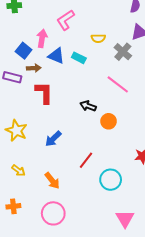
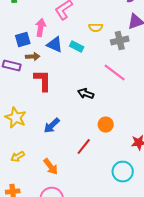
blue square: (24, 51) -> (23, 40), turned 35
gray cross: (123, 52) -> (120, 41), turned 36
orange circle: (109, 121) -> (106, 125), moved
yellow arrow: (18, 170) -> (18, 157), turned 112
cyan circle: (111, 180) -> (123, 172), moved

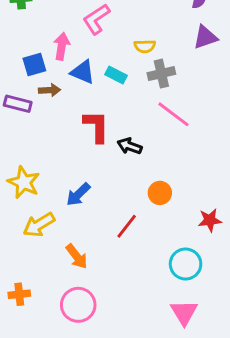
gray cross: (120, 41) -> (161, 74), moved
red L-shape: (43, 81) -> (96, 126), moved
yellow arrow: (18, 157) -> (39, 225), moved, size x1.5

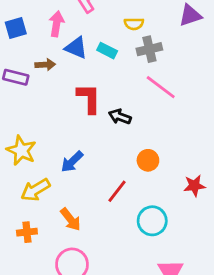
blue square: (34, 64) -> (16, 28), moved
cyan circle: (186, 264) -> (152, 221), moved
orange cross: (19, 294) -> (27, 232), moved

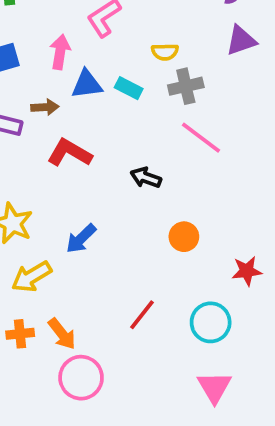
blue triangle: (76, 48) -> (87, 84), turned -30
red L-shape: (89, 98) -> (70, 153), moved, turned -60
red line: (117, 191) -> (142, 315), moved
orange arrow: (71, 219) -> (62, 334), moved
cyan circle: (152, 221) -> (211, 322), moved

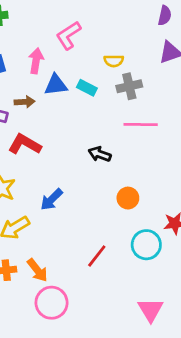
pink line: (201, 138) -> (141, 124), turned -36
red L-shape: (70, 153) -> (25, 144), moved
cyan circle: (211, 322) -> (146, 245), moved

